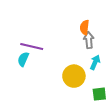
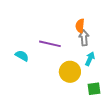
purple line: (32, 46) -> (50, 44), moved
cyan semicircle: (23, 59) -> (22, 56), turned 96

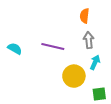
orange semicircle: (80, 26) -> (84, 16), moved
cyan semicircle: (22, 56) -> (15, 49), moved

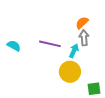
orange semicircle: (84, 16) -> (82, 23), moved, turned 40
cyan arrow: (95, 62) -> (74, 51), moved

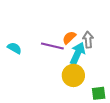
orange semicircle: (82, 23) -> (69, 38), moved
cyan arrow: (74, 51) -> (78, 53), size x1.5

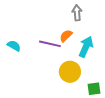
gray arrow: (88, 40) -> (77, 13), moved
cyan arrow: (78, 53) -> (86, 47), moved

